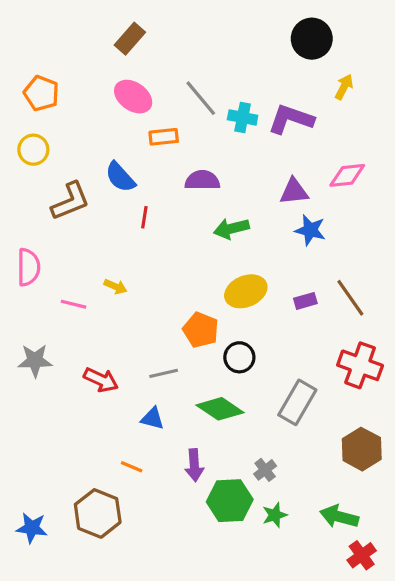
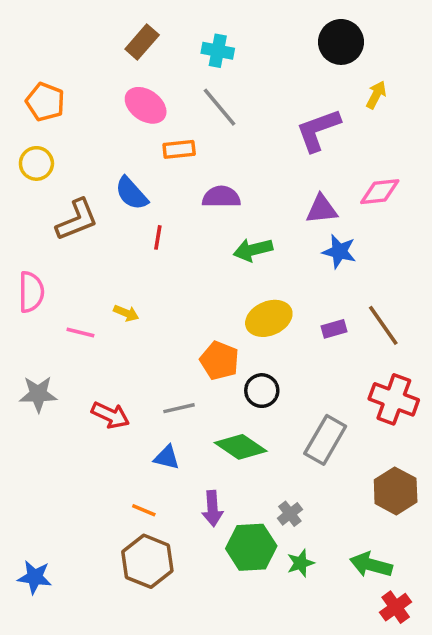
cyan cross: (243, 117) -> (218, 51), moved
purple L-shape: (291, 119) -> (318, 130), turned -39
brown hexagon: (98, 513) -> (147, 561), moved

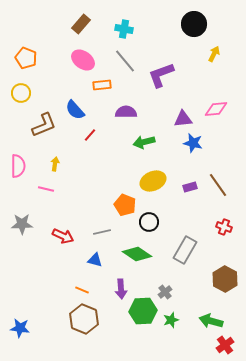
purple L-shape: (318, 130) -> (161, 75), moved
red line: (158, 237) -> (90, 135), turned 32
yellow arrow: (126, 313) -> (55, 164), moved, turned -104
red cross: (394, 399) -> (224, 227), size x0.6

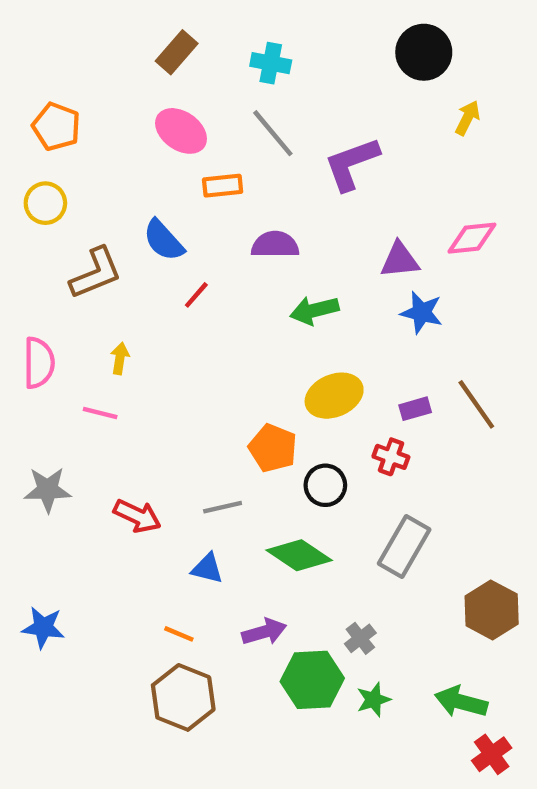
red cross: (224, 227) -> (391, 457), moved
purple arrow: (121, 289) -> (264, 632), turned -102
blue star: (20, 328) -> (43, 627), moved

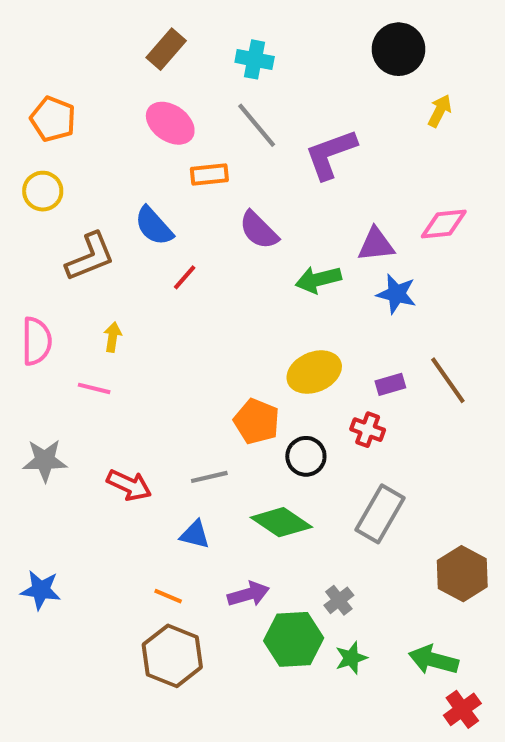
purple semicircle: (275, 245) -> (259, 230), turned -135
green arrow: (314, 310) -> (318, 279), moved

